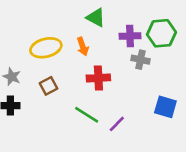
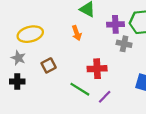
yellow ellipse: (46, 48) -> (30, 34), moved
red cross: (98, 78) -> (97, 69), moved

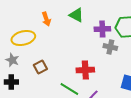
orange arrow: (77, 33) -> (46, 19), moved

